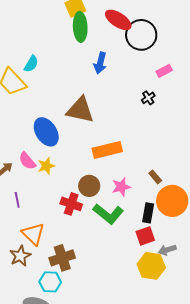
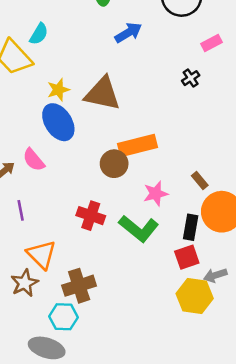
blue arrow: (100, 63) -> (128, 33), turned -135
yellow star: (46, 166) -> (58, 90), moved
brown circle: (89, 186) -> (114, 164), moved

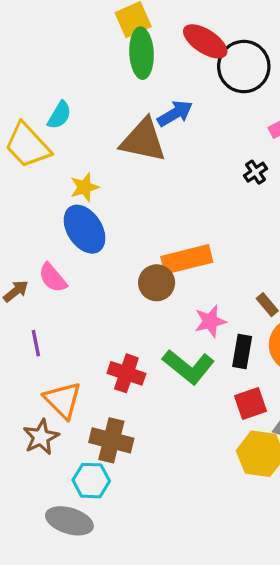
brown triangle: (102, 94) -> (143, 140), moved
red cross: (91, 216) -> (126, 373), moved
black rectangle: (191, 227) -> (242, 352), moved
brown cross: (79, 286) -> (111, 440), turned 32

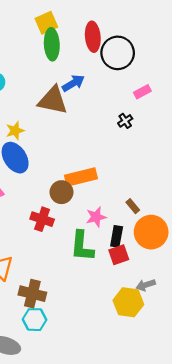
red ellipse: (205, 41) -> (93, 37), turned 52
green L-shape: (188, 367) -> (82, 246), turned 56
red cross: (126, 373) -> (42, 219), moved
red square: (250, 403) -> (119, 255), moved
cyan hexagon: (91, 481) -> (35, 320), moved

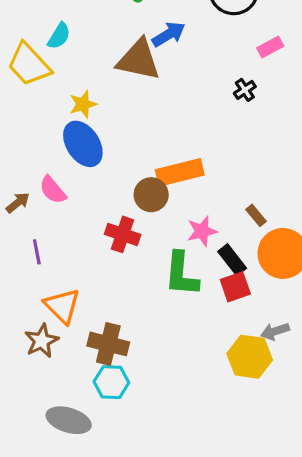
black rectangle: (117, 236) -> (232, 260), turned -48

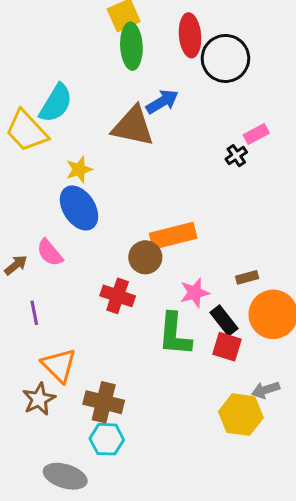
cyan semicircle: (59, 36) -> (56, 103), size x1.5
pink rectangle: (270, 47) -> (256, 134), moved
brown rectangle: (256, 215) -> (247, 277), turned -65
red square: (235, 287) -> (227, 347), turned 36

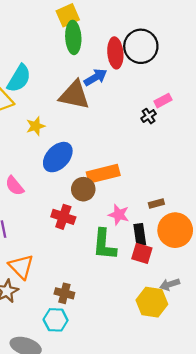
red ellipse: (190, 35) -> (115, 53), moved
blue ellipse: (79, 208) -> (58, 157), moved, turned 76
pink star: (195, 293) -> (119, 215), turned 30
black rectangle: (224, 321) -> (140, 235), turned 30
brown cross: (104, 402) -> (64, 293), moved, size x0.7

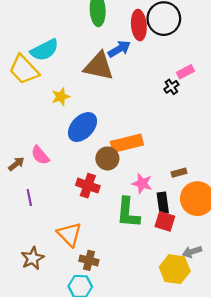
cyan semicircle: (19, 78) -> (44, 50), turned 32
orange triangle: (21, 267) -> (69, 234), moved

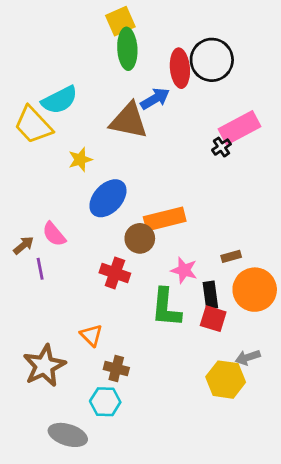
pink rectangle: (185, 72) -> (239, 128), size x1.8
purple line: (29, 198) -> (40, 269), moved
orange triangle: (69, 234) -> (91, 335), size x0.7
brown star: (33, 258) -> (44, 366), size x1.4

